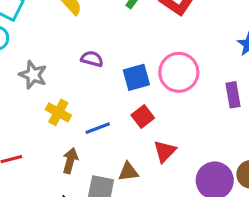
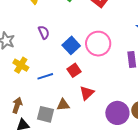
purple semicircle: (92, 59) -> (44, 32), turned 48
blue square: (136, 77) -> (71, 45), turned -30
brown arrow: (70, 161) -> (17, 105), moved

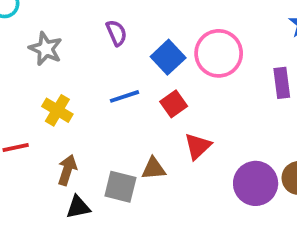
yellow cross: (21, 65) -> (57, 110), moved
blue line: (45, 76) -> (125, 96), moved

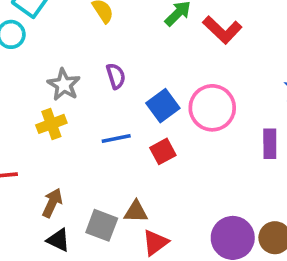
gray star: (46, 49) -> (64, 85), moved
yellow cross: (57, 110) -> (51, 124), moved, turned 32
red triangle: (198, 146) -> (155, 243), moved
black triangle: (78, 207) -> (58, 240), turned 30

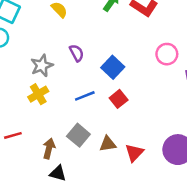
gray star: (64, 85) -> (42, 66), turned 30
pink circle: (212, 108) -> (167, 54), moved, size x0.7
gray square: (102, 225) -> (78, 135), moved, turned 30
red triangle: (155, 243) -> (134, 153), moved

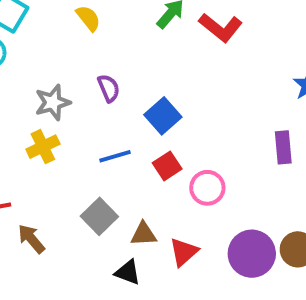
pink circle: (167, 54) -> (207, 188), moved
brown arrow: (49, 149) -> (31, 239), moved, turned -60
black triangle: (58, 173) -> (128, 272), moved

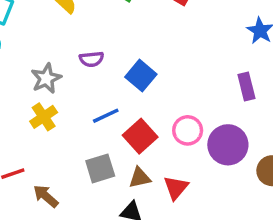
purple semicircle: (109, 88) -> (92, 59), turned 115
red square: (167, 166) -> (140, 136), moved, size x1.4
gray square: (99, 216) -> (100, 168), turned 36
purple circle: (252, 254) -> (228, 145), moved

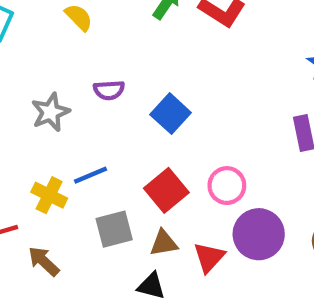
blue line: (106, 116) -> (90, 175), moved
yellow cross: (44, 117) -> (49, 195), moved, turned -32
purple circle: (228, 145) -> (259, 234), moved

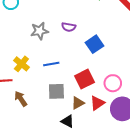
yellow cross: (49, 195) -> (21, 64), moved
brown triangle: (164, 243) -> (78, 103), turned -32
red triangle: (209, 257) -> (97, 103), moved

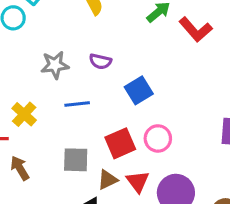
blue line: (51, 64) -> (77, 104), moved
pink circle: (113, 83) -> (158, 138), moved
red triangle: (97, 103) -> (138, 182), turned -35

